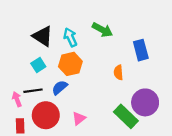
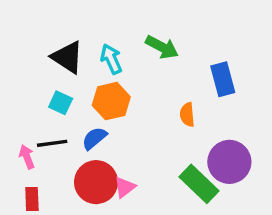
cyan square: (38, 65) -> (61, 103), turned -32
red circle: (46, 115) -> (96, 182), moved

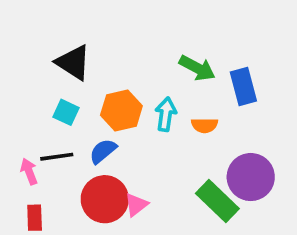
green arrow: (162, 47) -> (197, 68), moved
cyan arrow: (111, 59) -> (166, 114), moved, turned 32
orange semicircle: (187, 115) -> (205, 125), turned -85

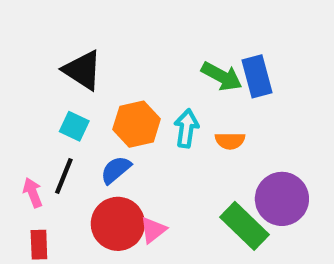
blue rectangle: (243, 86) -> (257, 76), moved
black line: (57, 157) -> (64, 176), turned -60

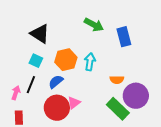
green arrow: (222, 76) -> (94, 25), moved
orange semicircle: (230, 141) -> (117, 80), moved
pink arrow: (33, 193) -> (16, 93), turned 40
pink triangle: (153, 230) -> (74, 103), moved

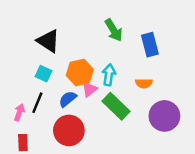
green arrow: (94, 25) -> (114, 30), turned 30
orange semicircle: (117, 80) -> (144, 83), moved
pink triangle: (74, 103) -> (89, 89), moved
green rectangle: (118, 109) -> (116, 106), moved

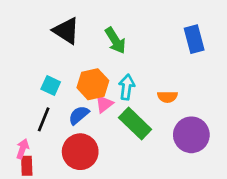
green arrow: (114, 30) -> (115, 41), moved
black triangle: (48, 41) -> (66, 31), moved
blue rectangle: (150, 45) -> (194, 39), moved
pink arrow: (19, 112) -> (23, 149), moved

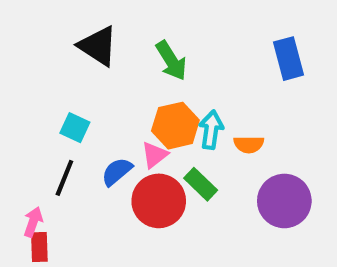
orange hexagon: (93, 84) -> (175, 126), moved
cyan arrow: (127, 87) -> (211, 130), moved
green rectangle: (135, 124) -> (201, 184), size x0.7
red circle: (80, 152) -> (159, 201), moved

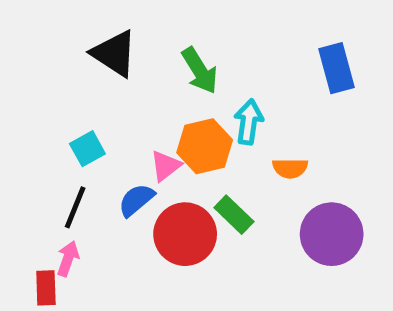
cyan square: (75, 128) -> (87, 149), turned 36
cyan arrow: (211, 130) -> (249, 122), moved
pink triangle: (155, 155) -> (166, 166), moved
pink arrow: (33, 222) -> (68, 259), moved

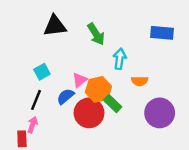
black triangle: (114, 53) -> (55, 26), turned -40
blue rectangle: (337, 68) -> (162, 33), turned -70
orange hexagon: (205, 146) -> (98, 89), moved

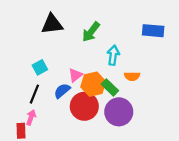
green arrow: (96, 34) -> (91, 32), turned 70
green rectangle: (113, 103) -> (110, 87), moved
purple circle: (160, 113) -> (119, 112), moved

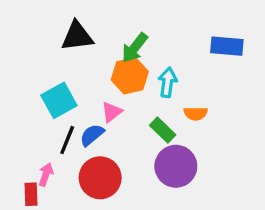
cyan square: (40, 67) -> (59, 100), size x1.5
orange hexagon: (93, 84) -> (130, 76), moved
black line: (34, 94) -> (67, 140), moved
red circle: (84, 106) -> (100, 178), moved

